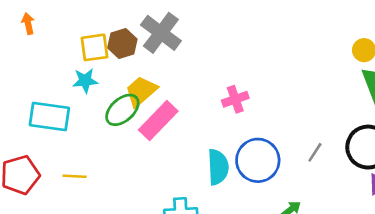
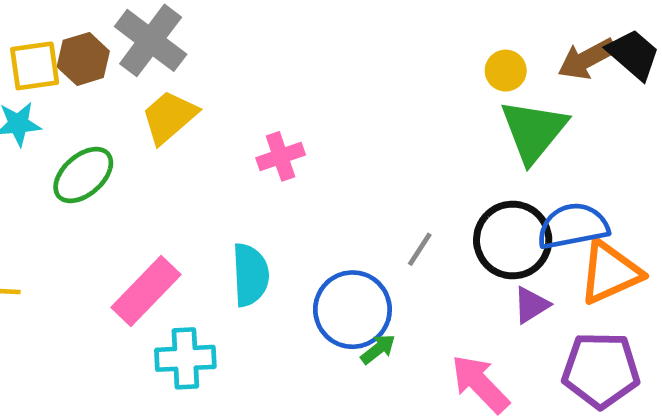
yellow trapezoid: (141, 91) -> (169, 117), moved
pink rectangle: (158, 120) -> (146, 291), moved
blue circle: (258, 160) -> (352, 310), moved

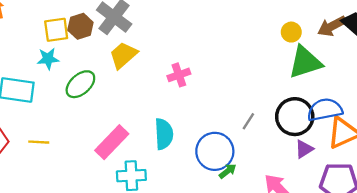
green triangle: (534, 131) -> (305, 62), turned 33

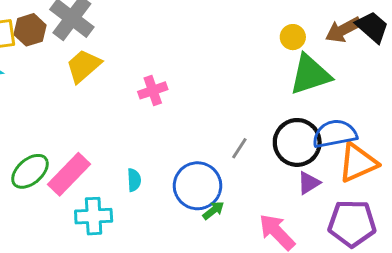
green ellipse: (80, 84) -> (30, 171), moved
cyan semicircle: (164, 134) -> (134, 180), moved, size x0.6

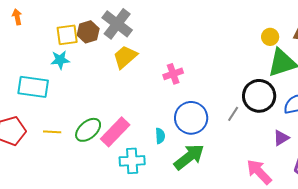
black circle: (297, 142) -> (259, 96), moved
blue circle: (198, 186) -> (191, 118), moved
green arrow: (213, 210) -> (189, 157), moved, size x2.0

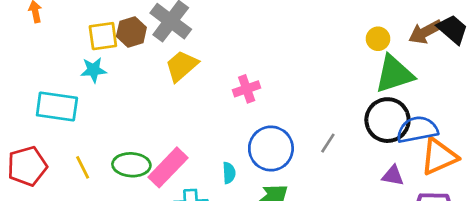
black circle: (259, 96) -> (387, 120), moved
green ellipse: (88, 130) -> (131, 165), turned 44
yellow line: (52, 132) -> (83, 167), turned 60
purple triangle: (281, 138) -> (393, 176), turned 42

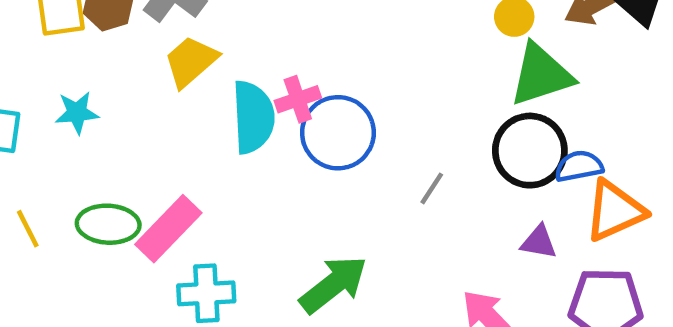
cyan star: (93, 70) -> (77, 113), moved
blue semicircle: (417, 130) -> (579, 166), size x0.7
blue circle: (271, 149) -> (338, 133), moved
cyan semicircle: (229, 173) -> (253, 117), moved, size x2.0

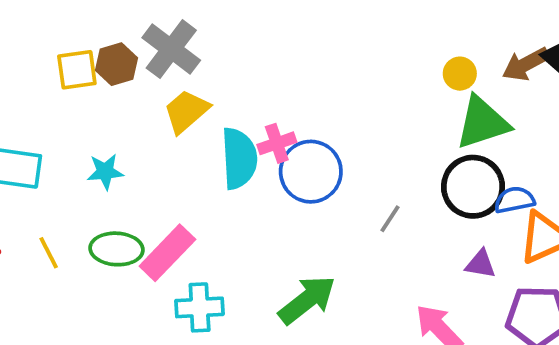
cyan star: (77, 113) -> (105, 172), moved

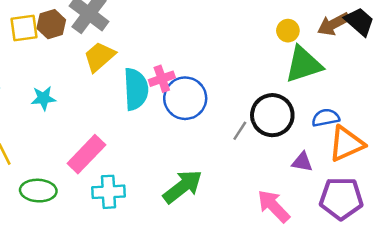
black circle: (473, 187) -> (272, 115), moved
green ellipse: (117, 249) -> (38, 191), moved

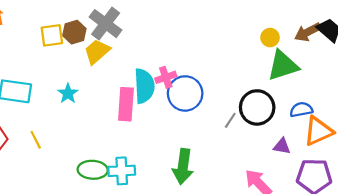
yellow trapezoid: (99, 57) -> (97, 52), moved
cyan star: (43, 98) -> (68, 93), turned -30
pink rectangle: (86, 154) -> (126, 104), moved, turned -40
green arrow: (183, 187) -> (183, 167), turned 136
green ellipse: (38, 191) -> (93, 170), moved

